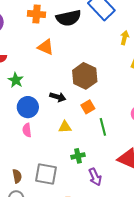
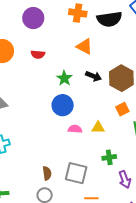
green star: (16, 80) -> (64, 78), moved
black arrow: (58, 97) -> (94, 76), moved
pink semicircle: (27, 130) -> (75, 129), moved, turned 96

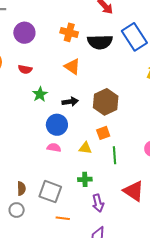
black arrow: (94, 76) -> (70, 102), moved, turned -35
green star: (64, 78) -> (40, 94), moved
blue circle: (63, 105) -> (57, 125), moved
yellow triangle: (98, 128) -> (85, 148), moved

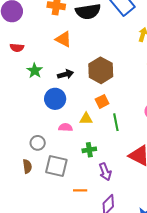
pink semicircle: (54, 148) -> (66, 127), moved
gray circle: (17, 210) -> (38, 143), moved
orange line: (63, 218) -> (80, 190), moved

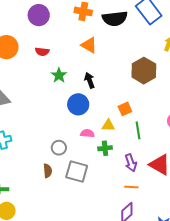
brown hexagon: (101, 70) -> (144, 71), moved
black arrow: (65, 74) -> (90, 80), turned -98
green cross: (89, 150) -> (105, 148), moved
purple arrow: (105, 172) -> (131, 163), moved
orange line: (80, 190) -> (131, 187), moved

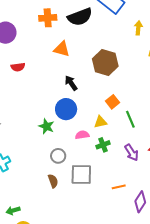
brown hexagon: (144, 71) -> (105, 62), moved
green star: (59, 75) -> (46, 126), moved
orange line: (131, 187) -> (119, 187), moved

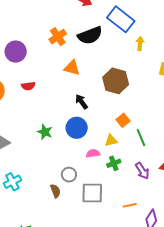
orange cross: (48, 18) -> (58, 37), turned -30
yellow arrow: (138, 28) -> (140, 44), moved
green star: (46, 126) -> (45, 132), moved
brown semicircle: (53, 181) -> (55, 191), moved

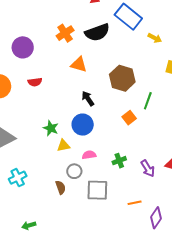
yellow arrow: (140, 44) -> (155, 38), moved, turned 112
green line: (141, 138) -> (148, 101), moved, turned 42
yellow triangle: (111, 140) -> (63, 146), moved
pink semicircle: (93, 153) -> (89, 155), moved

